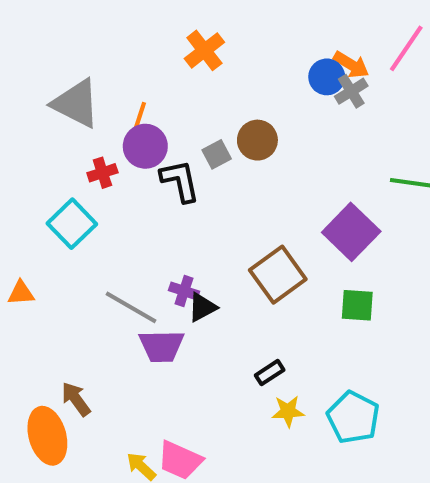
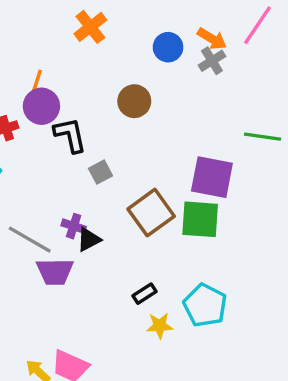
blue circle: (327, 77) -> (168, 47), moved
gray square: (217, 154) -> (101, 172), moved
purple square: (351, 232) -> (212, 177), turned -33
green square: (357, 305) -> (200, 219), moved, size x1.4
cyan pentagon: (353, 417) -> (205, 305), moved

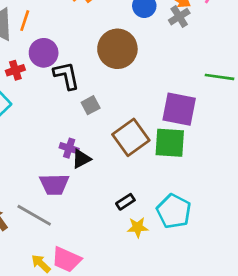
orange line: (36, 83) -> (25, 21), moved
brown circle: (134, 101) -> (117, 49), size x1.5
gray line: (30, 240) -> (34, 215), moved

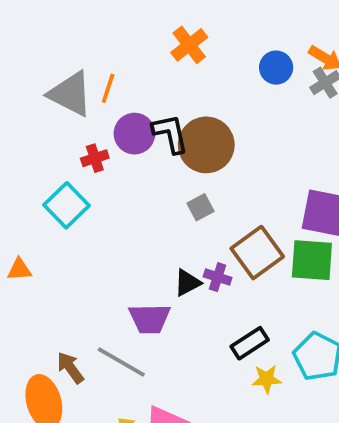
brown circle: (117, 49) -> (206, 145), moved
black L-shape: (66, 76) -> (170, 134), moved
purple cross: (69, 148) -> (218, 277), moved
black rectangle: (125, 202) -> (250, 343), size x1.4

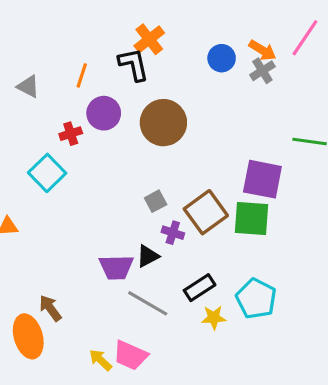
gray triangle: (70, 94) -> (28, 86), moved, size x0.6
black L-shape: (170, 134) -> (134, 64), moved
gray square: (201, 207) -> (156, 201), moved
black triangle: (187, 283) -> (148, 256), moved
gray line: (121, 362) -> (148, 303), moved

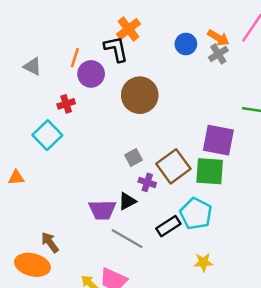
purple circle: (104, 113) -> (91, 74), moved
cyan pentagon: (256, 299) -> (196, 214), moved
yellow star: (214, 318) -> (203, 262), moved
orange ellipse: (28, 336) -> (32, 265), turned -60

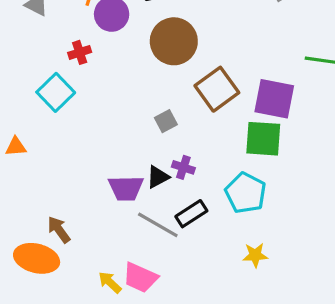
brown square: (173, 166) -> (217, 89), moved
purple cross: (147, 182) -> (183, 167), moved
black rectangle: (168, 226) -> (191, 214), moved

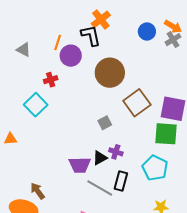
black rectangle: (191, 214) -> (121, 181), turned -42

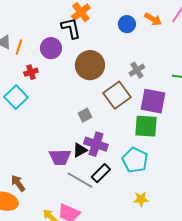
gray cross: (173, 40) -> (137, 70), moved
orange line: (58, 43) -> (19, 47), moved
purple cross: (116, 152) -> (96, 144), size x1.6
black rectangle: (121, 181) -> (101, 173), turned 30

